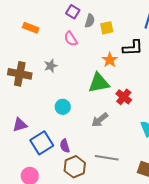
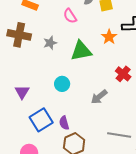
brown cross: (20, 74) -> (19, 35), moved
green triangle: (99, 83) -> (81, 51), moved
purple triangle: (20, 125) -> (22, 92), moved, turned -42
gray line: (107, 158) -> (119, 135), moved

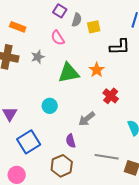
orange star: (109, 37) -> (97, 70), moved
gray star: (50, 43) -> (38, 57), moved
purple semicircle: (64, 123) -> (71, 141), moved

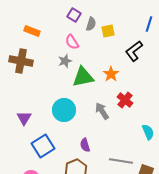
black L-shape: (120, 47) -> (134, 51), turned 145
gray star: (38, 57) -> (65, 61), moved
cyan circle: (50, 106) -> (64, 110), size x1.5
gray arrow: (87, 119) -> (102, 111), moved, turned 96

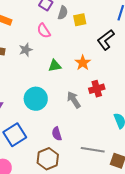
gray star: (65, 61) -> (26, 50), moved
green triangle: (83, 77) -> (55, 66), size x0.6
red cross: (125, 100) -> (97, 89), turned 35

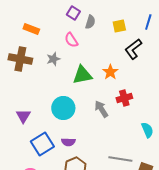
yellow square: (80, 20) -> (119, 26), moved
green triangle: (55, 66) -> (82, 75), size x1.5
purple semicircle: (57, 134) -> (68, 142), moved, turned -72

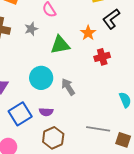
orange star: (110, 72) -> (88, 33), moved
red cross: (124, 98) -> (102, 57), moved
gray arrow: (101, 109) -> (68, 87), moved

